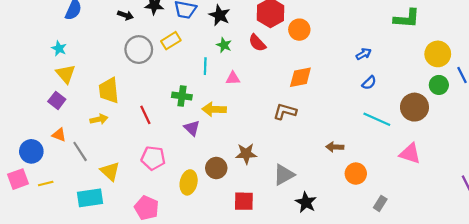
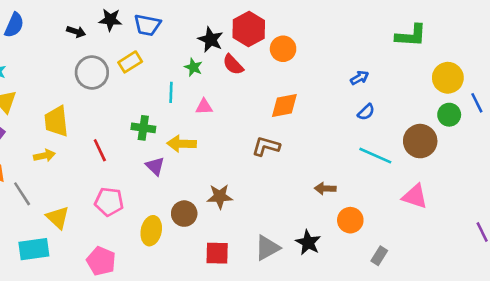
black star: (220, 15) -> (211, 40), moved
gray triangle: (284, 175) -> (267, 248), moved
black star: (306, 202) -> (308, 243), moved

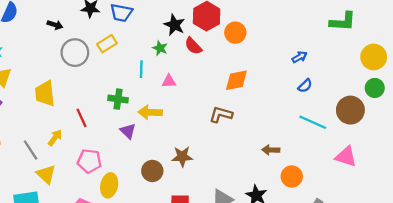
black arrow: (76, 32) -> (55, 25), moved
yellow arrow: (44, 156) -> (55, 138), moved, turned -42
gray line: (22, 194) -> (31, 150), moved
yellow ellipse: (151, 231) -> (109, 185), moved

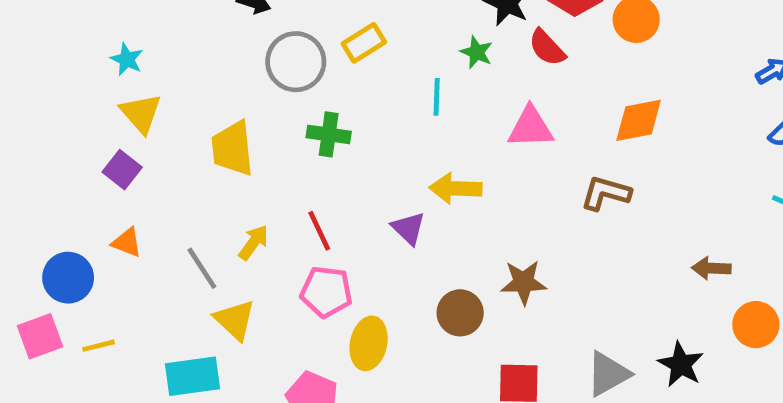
pink triangle: (169, 81) -> (531, 127), moved, size x1.5
green cross: (118, 99) -> (329, 134), moved
red line: (81, 118) -> (319, 231), moved

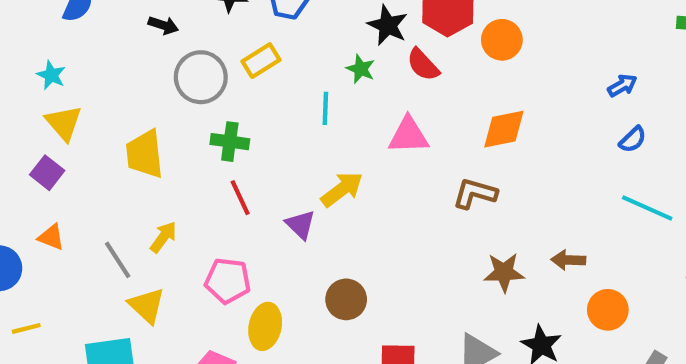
yellow arrow: (455, 188) -> (342, 189), turned 141
red line: (319, 231) -> (240, 198), moved
brown star: (523, 282) -> (504, 272), moved

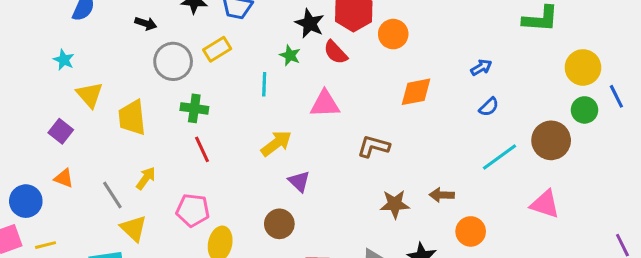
yellow triangle: (64, 123) -> (90, 95), moved
orange diamond: (504, 129) -> (416, 92), moved
cyan line: (647, 208) -> (499, 157), turned -60
purple triangle: (300, 225) -> (299, 181), moved

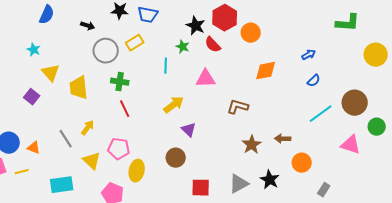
green circle: (584, 110) -> (377, 127), moved
orange triangle: (64, 178) -> (34, 148), moved
brown star: (395, 204) -> (252, 145), turned -30
yellow triangle: (134, 228) -> (92, 161), moved

